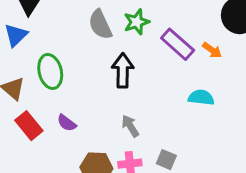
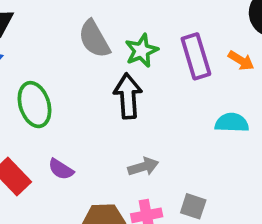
green star: (137, 22) -> (141, 51), moved
purple rectangle: (178, 44) -> (196, 56), turned 36
gray arrow: (130, 126) -> (143, 167), turned 110

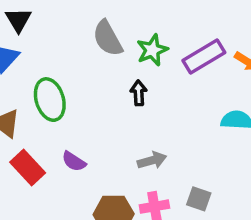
purple rectangle: (196, 56) -> (204, 56), turned 75
black arrow: (128, 96) -> (139, 93), size x0.6

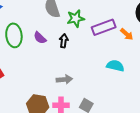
purple semicircle: (74, 161) -> (40, 38), moved

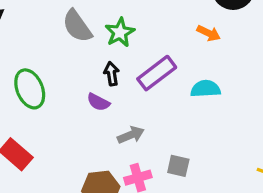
purple rectangle: (104, 27) -> (157, 73), moved
purple semicircle: (40, 38) -> (98, 102), moved

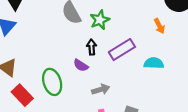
orange arrow: (209, 33) -> (159, 26), turned 32
green ellipse: (30, 89) -> (52, 82), moved

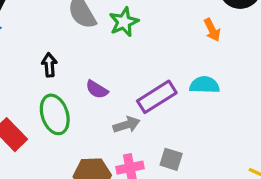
black arrow: (92, 47) -> (49, 65), moved
purple rectangle: (122, 50) -> (157, 97), moved

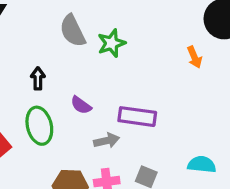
cyan semicircle: (204, 85) -> (202, 164), moved
purple rectangle: (157, 97) -> (137, 117), turned 36

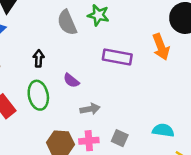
green star: (111, 43) -> (98, 15), moved, turned 30
orange arrow: (194, 57) -> (161, 47), size x1.5
purple rectangle: (137, 117) -> (117, 57), moved

